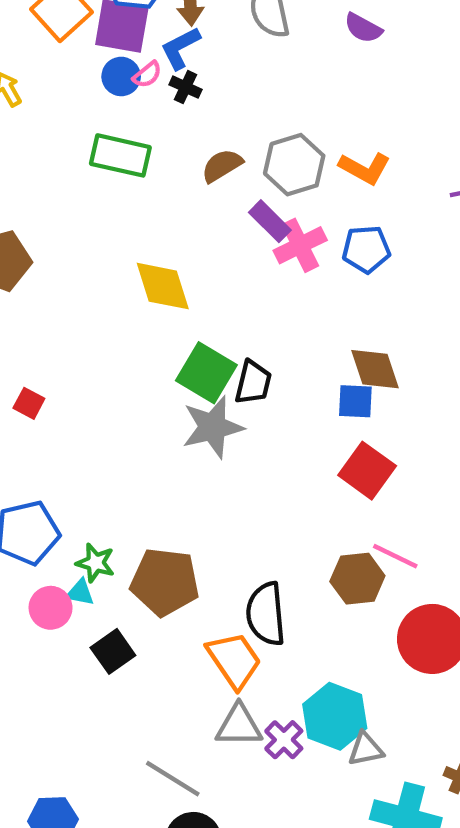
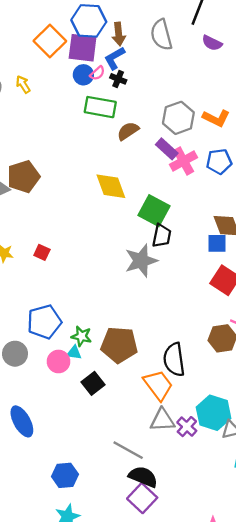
green rectangle: (120, 155) -> (100, 107), moved
brown semicircle: (222, 166) -> (128, 131), moved
green square: (206, 373) -> (154, 211), moved

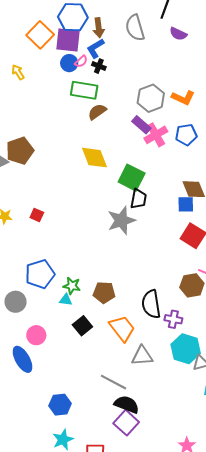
brown semicircle: (128, 131) -> (97, 112), moved
brown pentagon: (119, 345) -> (104, 292), size x0.7
pink circle: (58, 361) -> (36, 335), moved
orange trapezoid: (158, 385) -> (122, 328), moved
purple cross: (187, 427) -> (173, 319), moved, turned -30

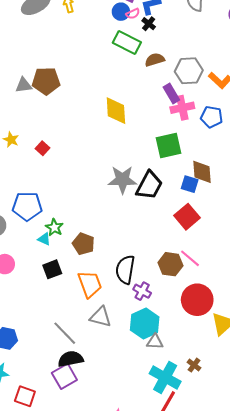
brown semicircle: (97, 112) -> (155, 60), moved
green square: (132, 178) -> (169, 146), moved, turned 32
black trapezoid: (139, 199) -> (149, 185), moved, size x1.4
black semicircle: (127, 404) -> (71, 359), turned -50

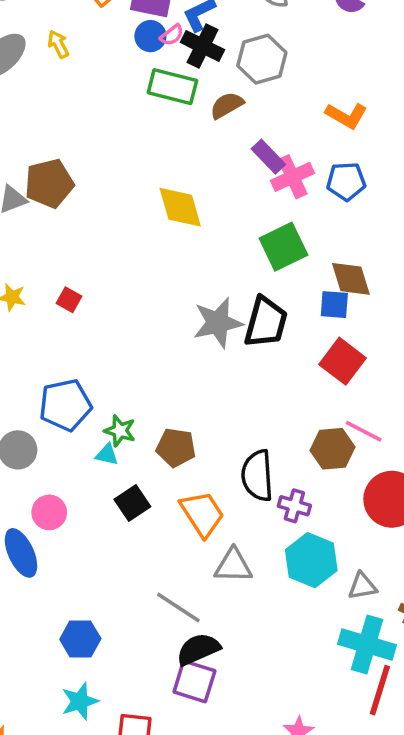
black cross: (149, 24) -> (203, 46), size x1.6
gray hexagon: (189, 71) -> (262, 59), moved
gray triangle: (155, 342) -> (362, 586), moved
purple square: (64, 376) -> (194, 681), turned -30

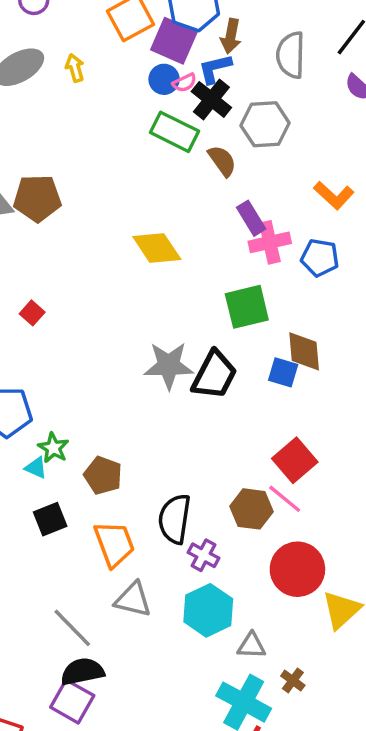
brown semicircle: (227, 105) -> (222, 161), turned 72
yellow diamond: (180, 207) -> (157, 248), turned -30
red square: (342, 361) -> (295, 460), moved

